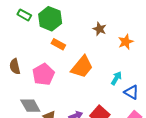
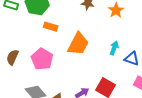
brown semicircle: (15, 66) -> (12, 57), turned 49

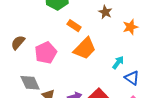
orange rectangle: (51, 27) -> (74, 26), moved

